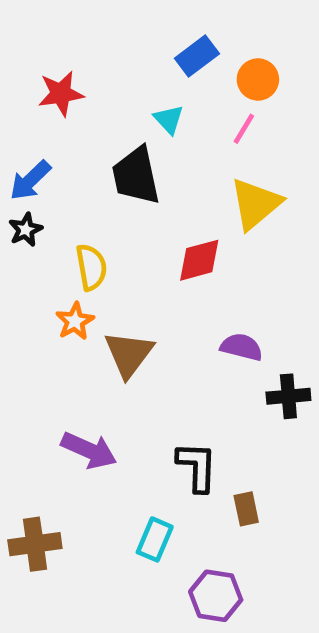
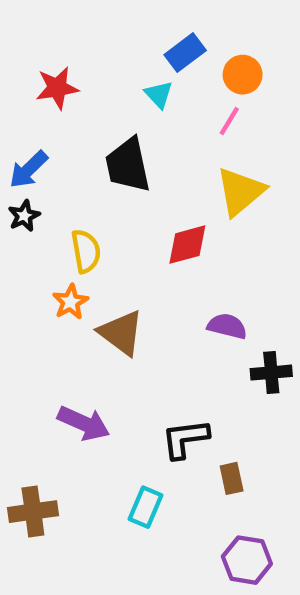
cyan triangle: (169, 119) -> (159, 94), moved
brown triangle: (129, 354) -> (121, 333), turned -30
black L-shape: (197, 467) -> (185, 439), turned -99
purple hexagon: (216, 596) -> (247, 560), moved

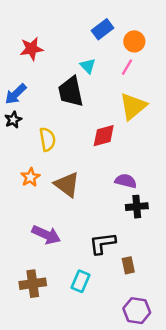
cyan triangle: (159, 94) -> (88, 66), moved
orange star: (70, 302) -> (30, 177), moved
black cross: (271, 373) -> (137, 207), moved
brown cross: (33, 512) -> (33, 284), moved

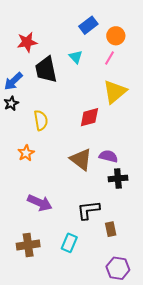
black trapezoid: (71, 92) -> (46, 70), moved
brown triangle: (67, 185) -> (81, 159), moved

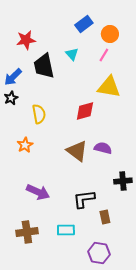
yellow triangle: (115, 92) -> (109, 87), turned 50
black cross: (118, 178) -> (123, 181), moved
cyan rectangle: (69, 243) -> (66, 230), turned 66
purple hexagon: (118, 268) -> (99, 253), moved

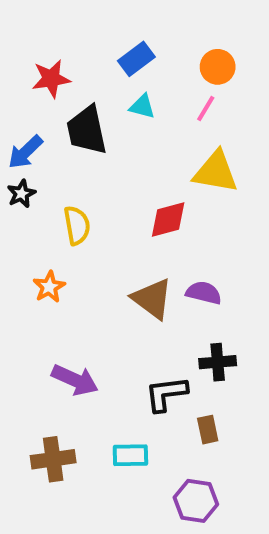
blue rectangle: (84, 24) -> (136, 59), moved
cyan triangle: (72, 54) -> (142, 106), turned -32
black cross: (123, 181) -> (218, 362), moved

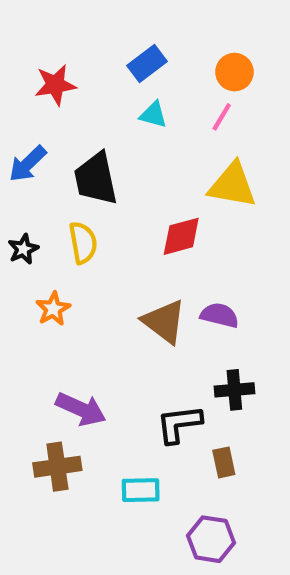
black trapezoid: (87, 130) -> (96, 179), moved
black star: (21, 194) -> (23, 249), moved
brown cross: (53, 459) -> (57, 467), moved

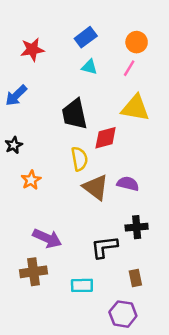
black trapezoid: (96, 179) -> (74, 114), moved
yellow semicircle: (83, 243) -> (79, 159), moved
brown rectangle: (224, 462) -> (135, 278), moved

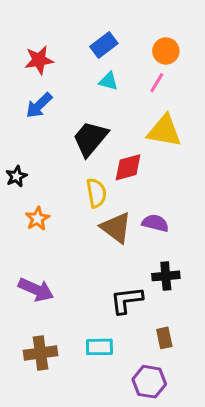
blue arrow: (16, 95) -> (39, 105), moved
black trapezoid: (74, 114) -> (90, 139), turned 52
purple arrow: (47, 238) -> (36, 290), moved
brown cross: (34, 272) -> (40, 353), moved

